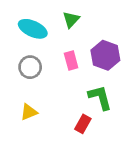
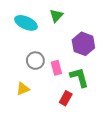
pink rectangle: (71, 61) -> (56, 68), moved
gray circle: (30, 67) -> (35, 61), moved

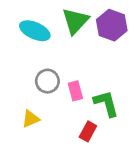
green triangle: (56, 16) -> (75, 21), size x1.5
purple hexagon: (83, 44) -> (112, 25), moved

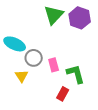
cyan ellipse: (35, 31) -> (15, 44), moved
yellow triangle: (31, 119) -> (22, 76), moved, turned -40

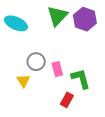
cyan ellipse: (15, 44) -> (16, 23), moved

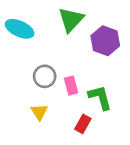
purple hexagon: (85, 19) -> (105, 41), moved
yellow triangle: (23, 81) -> (39, 112), moved

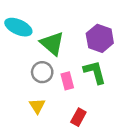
green triangle: (71, 20) -> (52, 43), moved, turned -32
green L-shape: (100, 97) -> (95, 72), moved

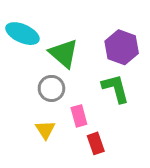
pink rectangle: (67, 81) -> (79, 116), moved
red rectangle: (78, 117) -> (96, 143), turned -48

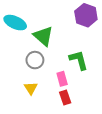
purple hexagon: (122, 47) -> (86, 15), moved
pink rectangle: (79, 116) -> (62, 79), moved

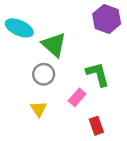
pink rectangle: (62, 79) -> (77, 97), turned 56
red rectangle: (65, 98) -> (96, 126), moved

